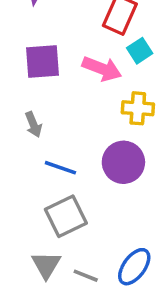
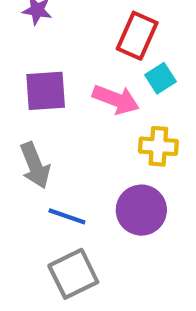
gray arrow: (33, 124) -> (35, 165), size x1.5

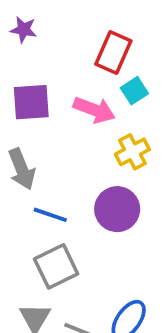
yellow cross: (158, 146) -> (132, 152), turned -32

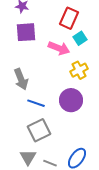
purple square: (31, 102) -> (26, 32), moved

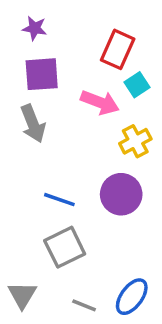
gray arrow: (21, 79) -> (33, 124), moved
gray triangle: (28, 157) -> (22, 295), moved

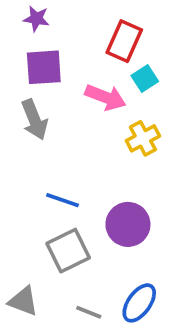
purple circle: (121, 194) -> (128, 224), moved
gray triangle: (22, 295) -> (23, 301), turned -40

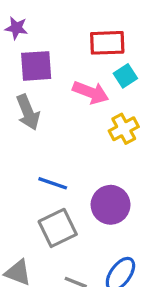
purple star: (36, 19) -> (16, 28), moved
red rectangle: (124, 41) -> (107, 43), turned 64

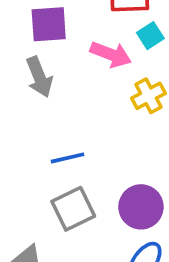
blue line: (53, 183) -> (68, 158), turned -32
purple circle: (111, 205) -> (141, 207), moved

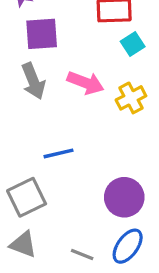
pink arrow: (111, 54) -> (86, 83), moved
gray square: (73, 209) -> (27, 197), moved

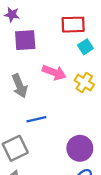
gray arrow: (33, 81) -> (20, 86), moved
yellow cross: (131, 98) -> (84, 83), turned -30

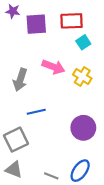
purple square: (25, 40) -> (36, 24), moved
gray arrow: (20, 86) -> (20, 80), turned 40
purple circle: (80, 148) -> (83, 128), moved

